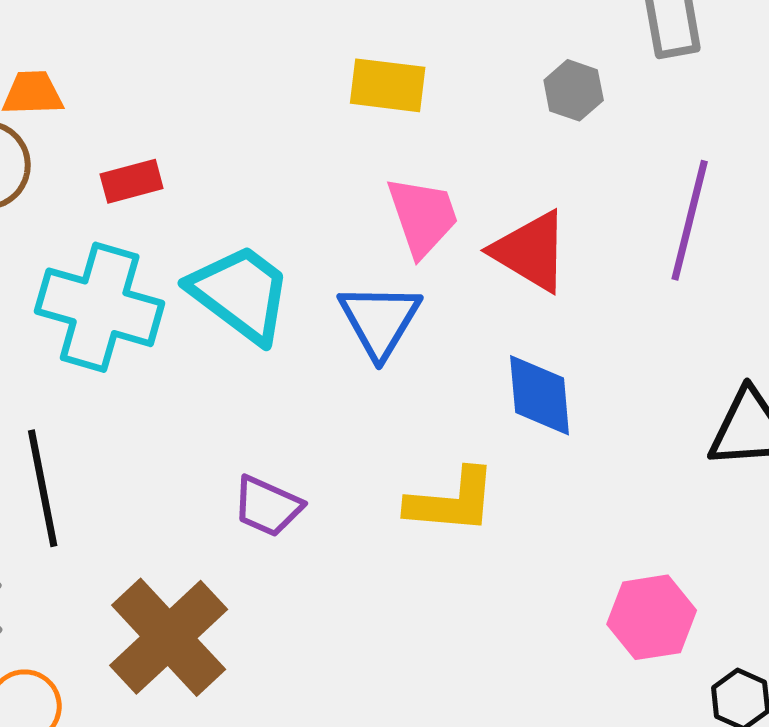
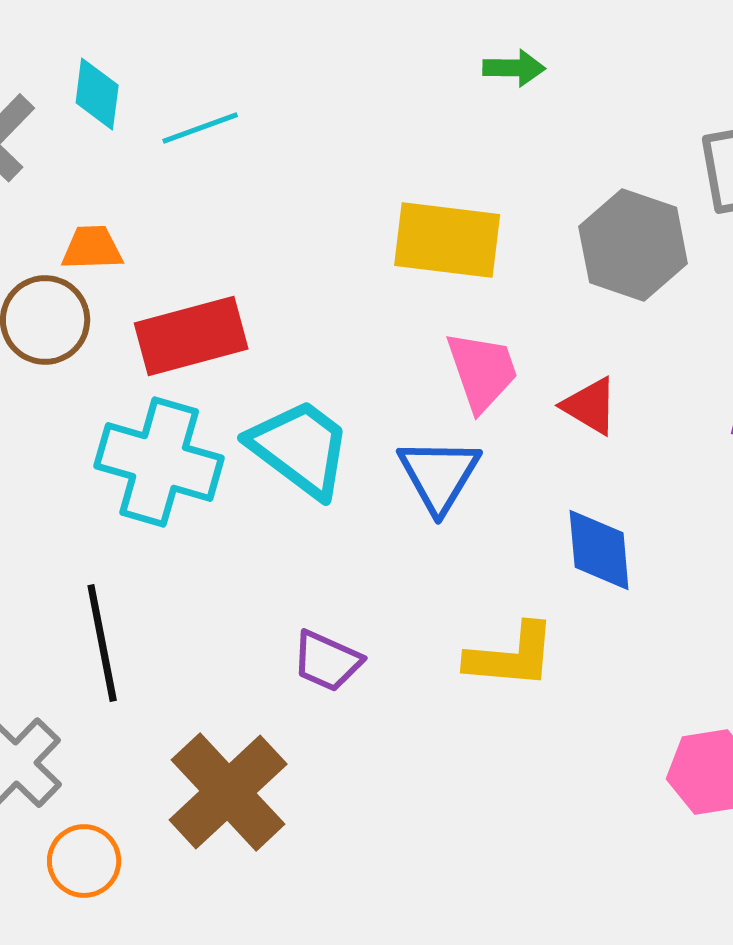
yellow rectangle: (388, 85) -> (447, 240), size x1.4
gray hexagon: (574, 90) -> (633, 245), size x1.8
red rectangle: (132, 181) -> (191, 336), size x1.8
red triangle: (531, 251) -> (590, 406), size x0.7

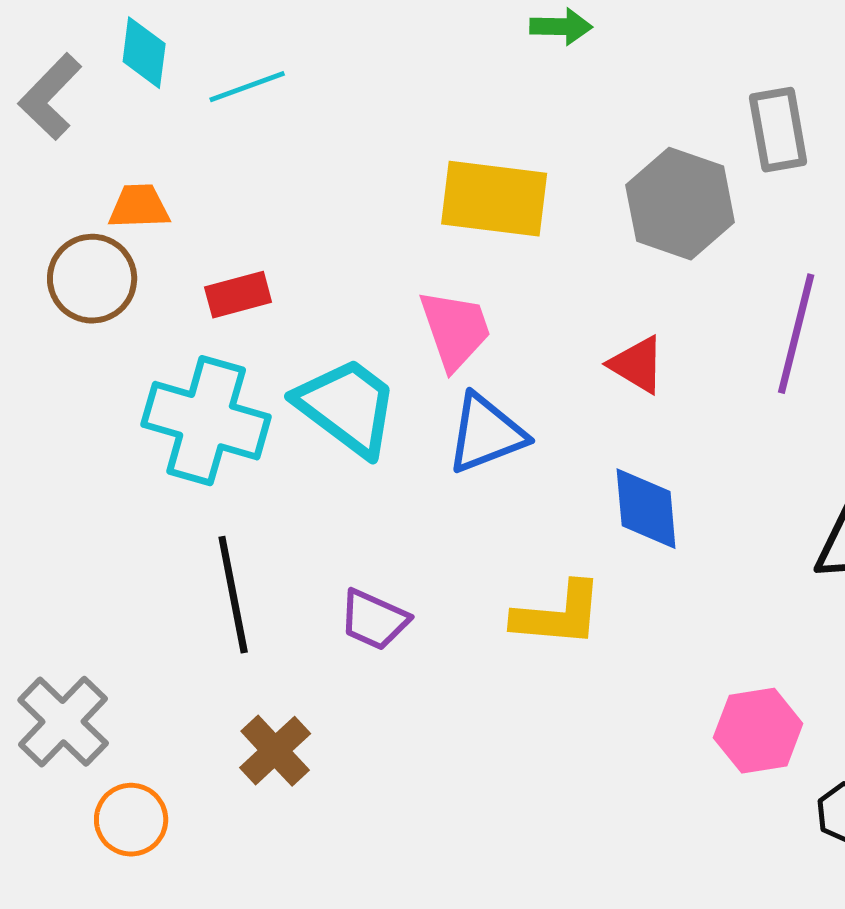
red rectangle: (191, 336) -> (238, 295), size x0.6
pink trapezoid: (482, 371) -> (455, 330), moved
blue triangle: (439, 475) -> (486, 434), turned 38
black line: (102, 643) -> (233, 595), moved
brown cross: (228, 792) -> (275, 751), size x0.6

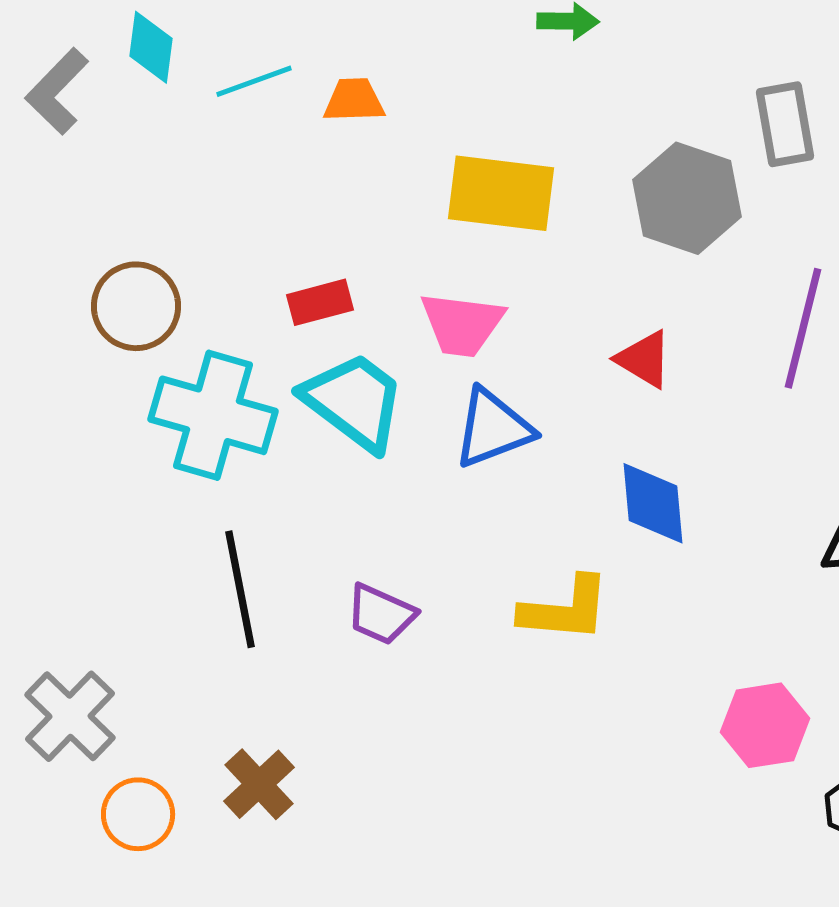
orange trapezoid: (139, 207) -> (354, 100), moved
brown circle: (92, 279) -> (136, 306), moved
red rectangle: (238, 295) -> (320, 302), moved
pink trapezoid: (455, 330) -> (462, 324), turned 116
brown cross: (275, 751) -> (259, 784), moved

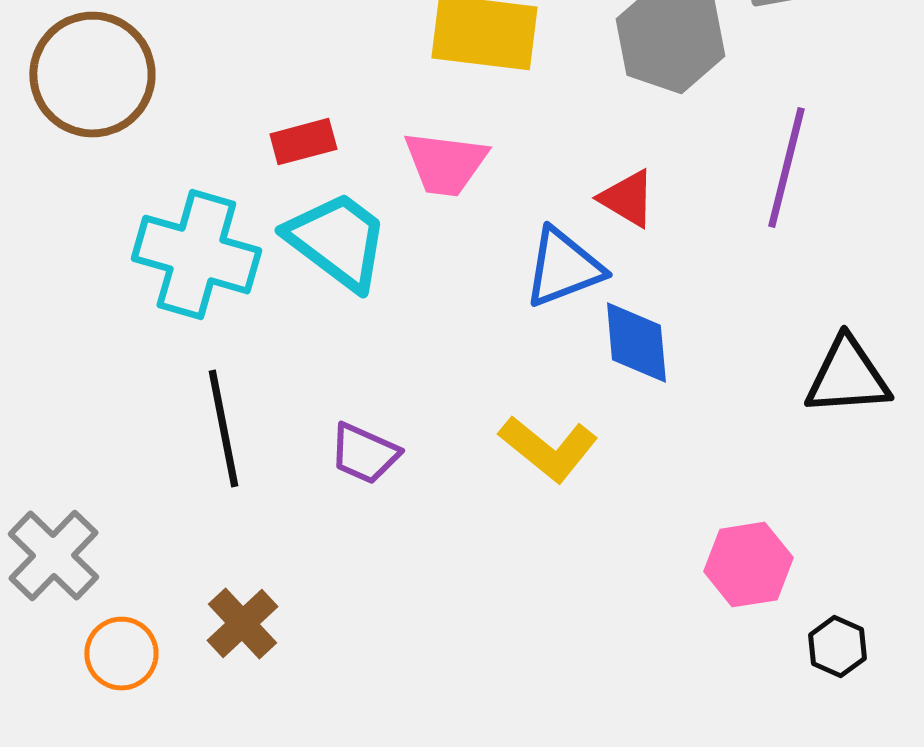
brown circle: (136, 306) -> (92, 75), moved, size x1.4
blue triangle: (493, 428) -> (563, 268), moved
yellow L-shape: (565, 609) -> (548, 449), turned 34

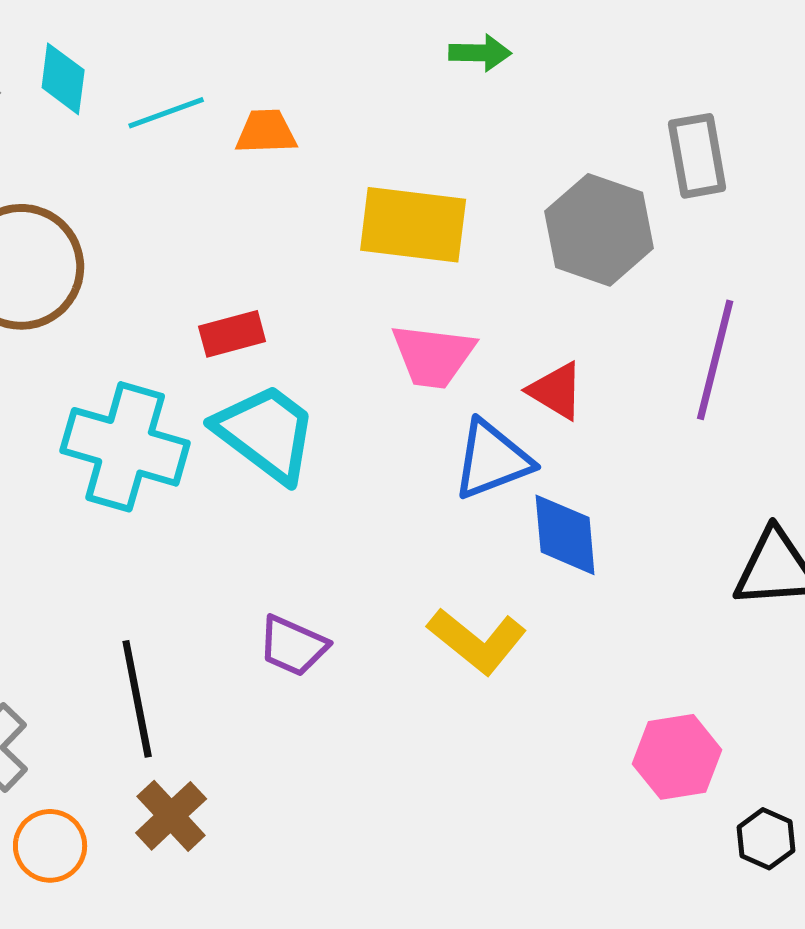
pink trapezoid: (445, 164) -> (433, 356), moved
black line: (223, 429) -> (137, 699), moved

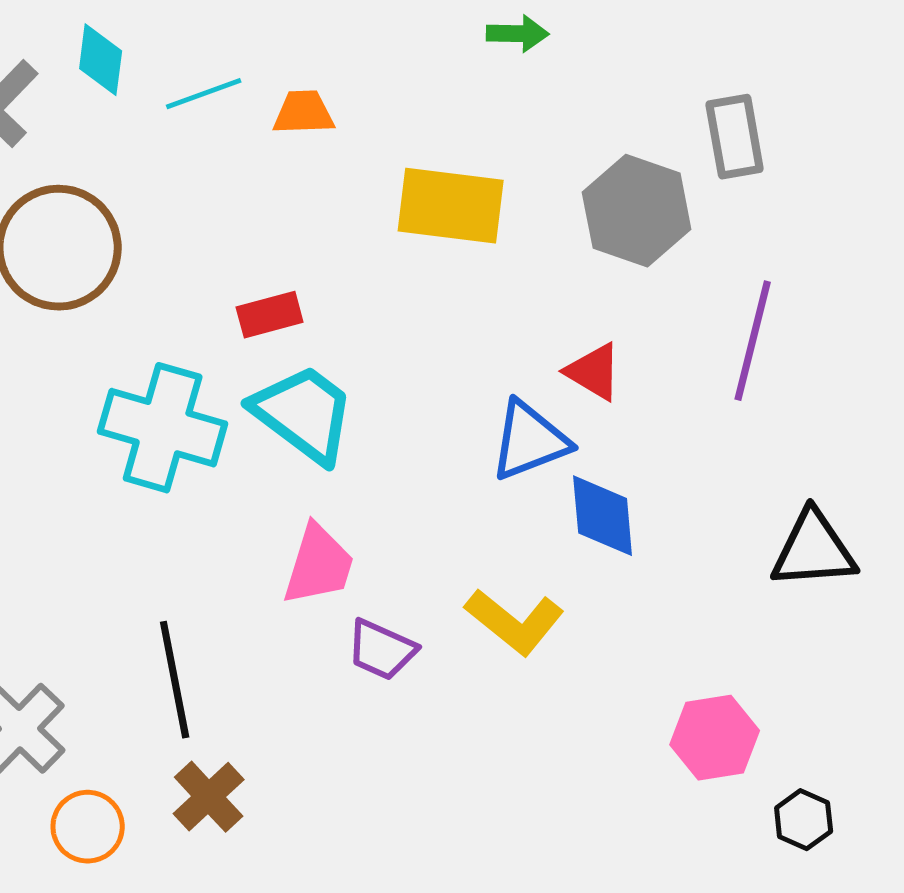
pink trapezoid: (433, 356) -> (319, 565), moved, turned -80
purple trapezoid: (293, 646) -> (382, 650), moved

